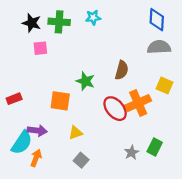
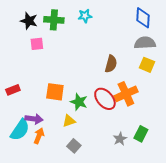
green star: (85, 81) -> (79, 102), moved
yellow square: (164, 86) -> (147, 65), moved
orange arrow: (36, 158) -> (39, 136), moved

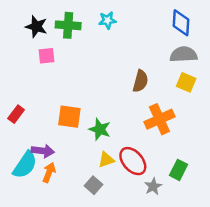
red rectangle: (13, 90) -> (16, 114), turned -32
red ellipse: (105, 99) -> (133, 161), moved
yellow triangle: (69, 121) -> (106, 160), moved
gray star: (120, 139) -> (153, 186), moved

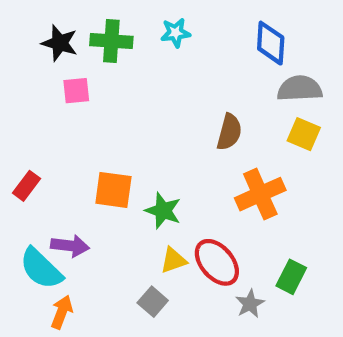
blue diamond: (181, 23) -> (271, 43), moved
cyan semicircle: (25, 165) -> (41, 269), turned 100
orange arrow: (49, 172) -> (62, 312), moved

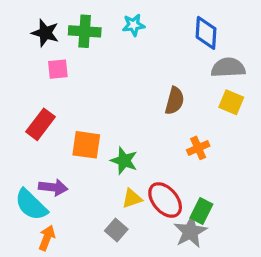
red rectangle: (27, 186) -> (41, 124), moved, size x1.4
orange cross: (260, 194) -> (198, 148), size x0.6
green rectangle: (291, 277) -> (201, 211), moved
gray star: (250, 304) -> (190, 232), size x1.5

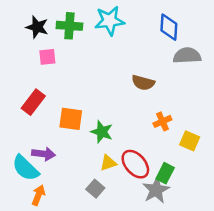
cyan star: (134, 25) -> (109, 21), size x1.6
brown semicircle: (175, 101) -> (143, 83), turned 90
yellow square: (231, 102) -> (190, 141), moved

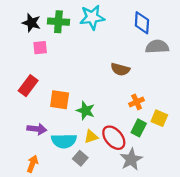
cyan semicircle: (25, 168) -> (64, 141), moved, turned -45
green rectangle: (165, 173) -> (139, 128), moved

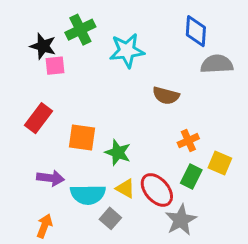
cyan star: (92, 17) -> (127, 51), moved
green cross: (58, 22) -> (80, 30), turned -30
black star: (31, 23) -> (43, 46), moved
yellow triangle: (91, 137) -> (125, 188), turned 48

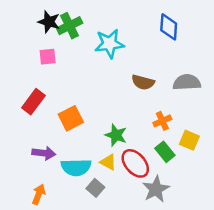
black star: (43, 46) -> (49, 22), moved
gray semicircle: (217, 64) -> (187, 82), moved
orange square: (82, 138) -> (71, 118), turned -35
green star: (118, 153) -> (116, 135), moved
green rectangle: (191, 176) -> (165, 152), turned -66

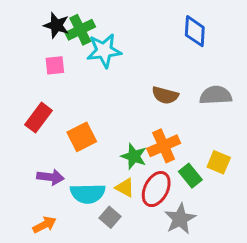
cyan star: (109, 44) -> (104, 51), moved
orange cross: (162, 121) -> (164, 146), moved, size x1.5
red ellipse: (135, 163) -> (156, 189), turned 68
orange arrow: (39, 194) -> (44, 225), turned 42

